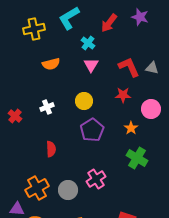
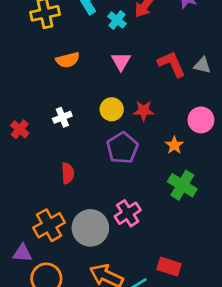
cyan cross: (88, 43) -> (117, 20), moved
red star: (123, 95) -> (144, 111), moved
gray circle: (68, 190) -> (90, 228), size x1.4

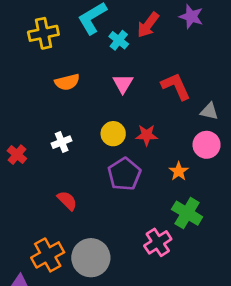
gray triangle: (202, 65) -> (209, 111), moved
red semicircle: (68, 173) -> (67, 201), turned -42
pink cross: (128, 213) -> (158, 242), moved

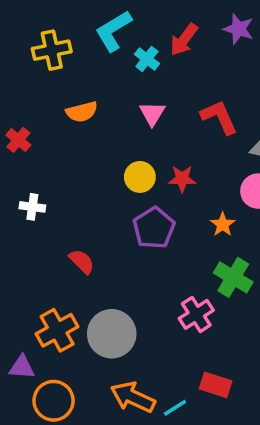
white cross: (62, 142) -> (32, 207), moved, turned 30
red cross: (17, 155) -> (18, 140), moved

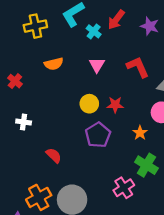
purple star: (239, 29) -> (150, 26), moved

